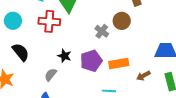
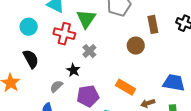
gray cross: (102, 31) -> (89, 51), moved
purple pentagon: (91, 61) -> (88, 96), moved
orange rectangle: (119, 64) -> (125, 87), turned 30

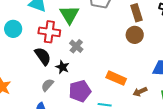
brown circle: (136, 46) -> (135, 35), moved
black semicircle: (31, 59) -> (43, 56), moved

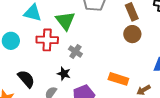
black semicircle: (43, 56) -> (26, 79), moved

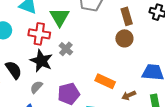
black star: (64, 74) -> (41, 61), moved, size x1.6

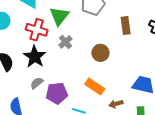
brown circle: (124, 38) -> (100, 53), moved
gray cross: (66, 49) -> (65, 42), moved
gray semicircle: (36, 87) -> (37, 83), moved

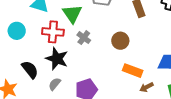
gray semicircle: (37, 83) -> (55, 84), moved
orange rectangle: (95, 86) -> (133, 71), moved

